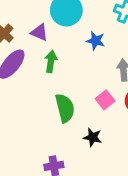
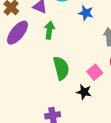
pink square: (105, 100) -> (95, 72), moved

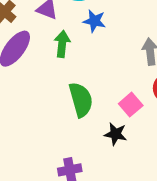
blue star: (86, 13) -> (94, 21), moved

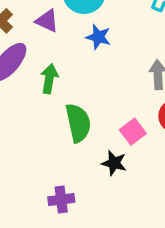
green arrow: (62, 44) -> (49, 79), moved

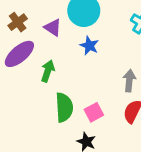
pink square: (133, 132) -> (94, 112), moved

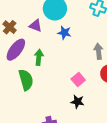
green semicircle: (64, 107) -> (26, 80), moved

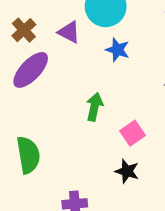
green arrow: (39, 57) -> (95, 107), moved
green semicircle: (26, 80) -> (28, 155), moved

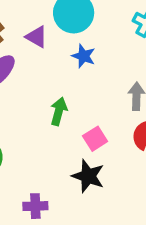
black star: (127, 171) -> (88, 176), size x1.4

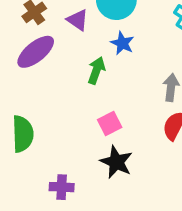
green arrow: (59, 111) -> (96, 70), moved
pink square: (95, 139) -> (110, 124), moved

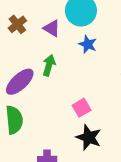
purple ellipse: (36, 52) -> (20, 82), moved
green arrow: (96, 70) -> (49, 65), moved

